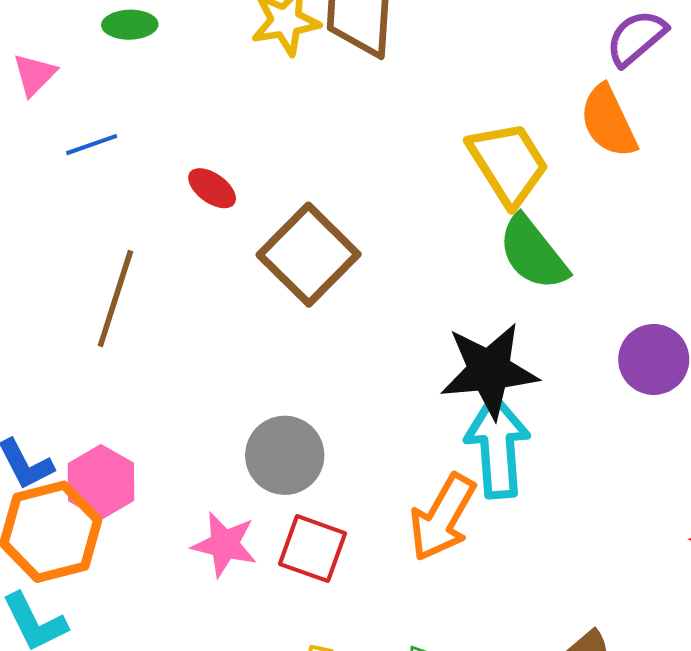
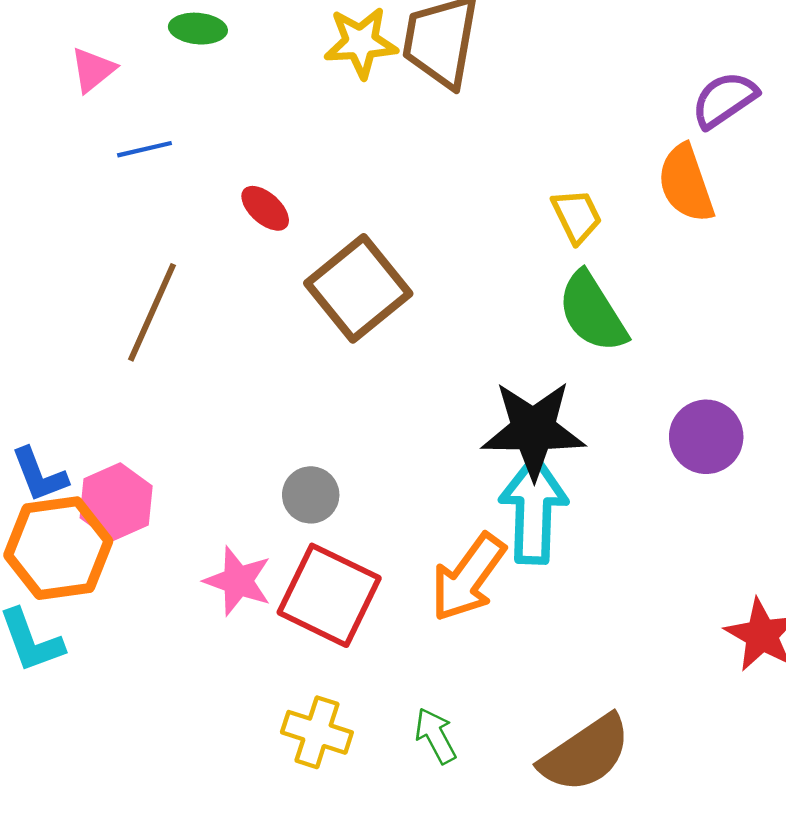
yellow trapezoid: (508, 163) -> (577, 216), size x0.6
gray circle: (285, 455) -> (311, 495), size x0.7
red square: (313, 549) -> (329, 595), size x1.4

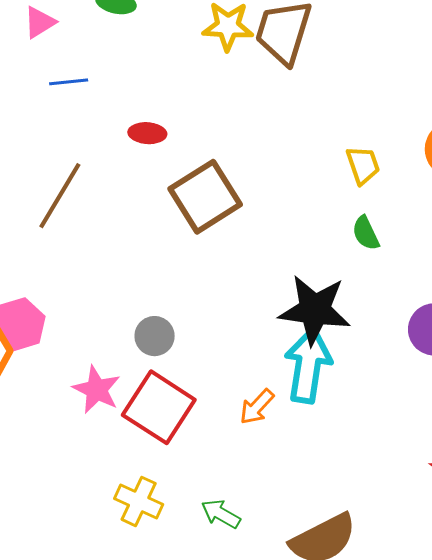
red ellipse: (265, 208) -> (147, 133), turned -45
green semicircle: (592, 312) -> (366, 233), size x0.6
orange arrow: (468, 577) -> (257, 407), size x0.6
green arrow: (436, 736) -> (221, 514), turned -39

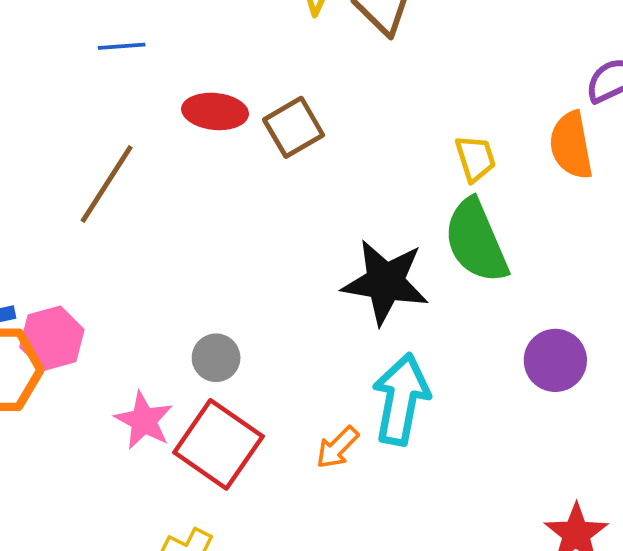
red ellipse: (147, 133) -> (215, 111), size x1.4
brown square: (205, 197) -> (294, 127), moved, size x0.7
green semicircle: (366, 233) -> (476, 241), size x2.0
black star: (315, 310) -> (385, 282), moved

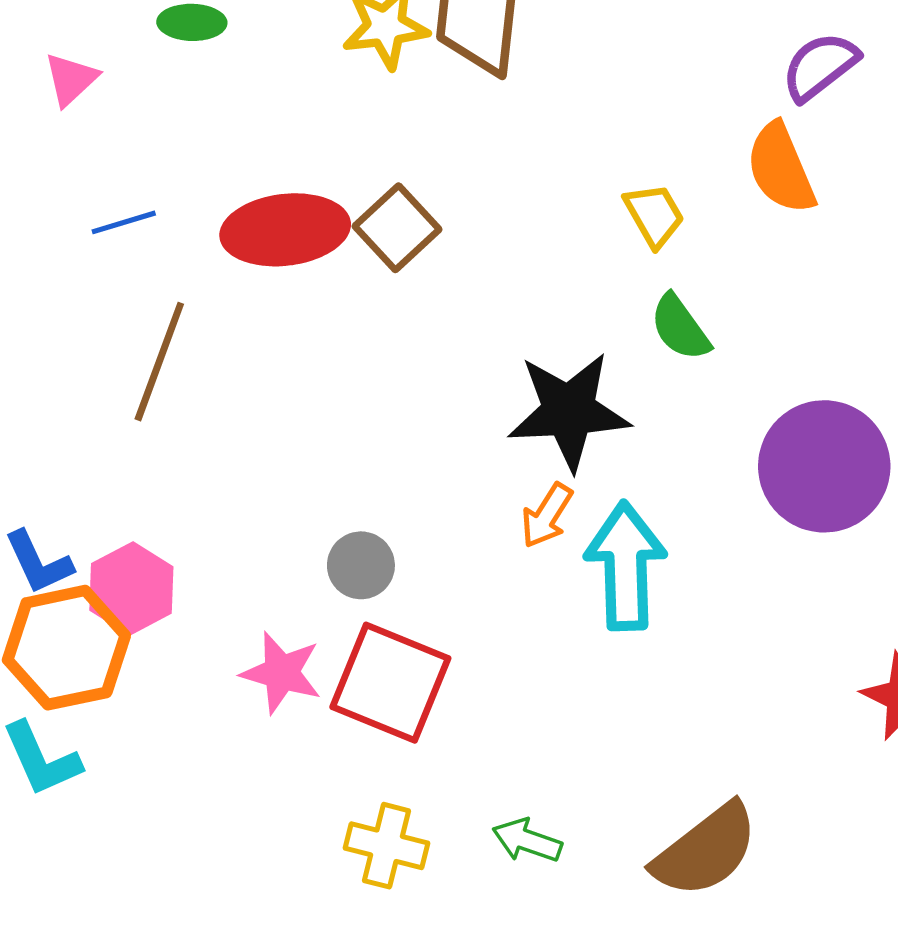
blue line: (122, 46) -> (124, 222), moved
red ellipse: (215, 111) -> (285, 230), size x1.4
green semicircle: (476, 241) -> (680, 328), size x0.6
purple circle: (555, 360) -> (824, 466), size x1.5
orange arrow: (337, 447) -> (547, 516), moved

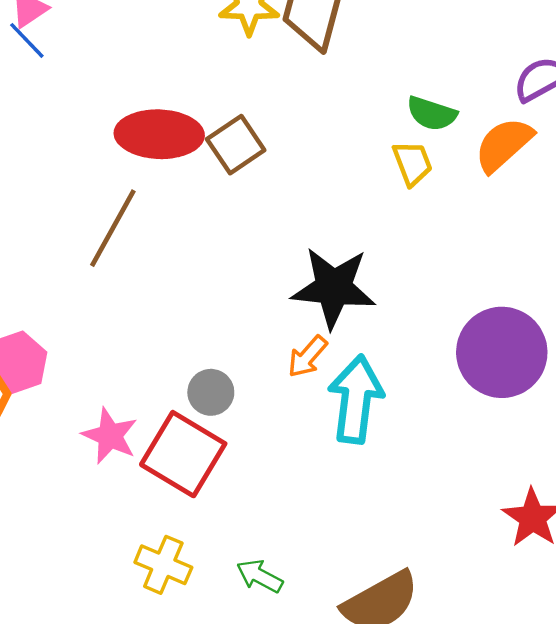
orange semicircle: (781, 168) -> (504, 145), turned 62
blue line: (124, 222) -> (27, 40), moved, turned 54
green semicircle: (680, 328) -> (432, 113), moved, turned -45
brown line: (159, 362) -> (113, 228), moved
gray circle: (361, 565) -> (211, 392), moved

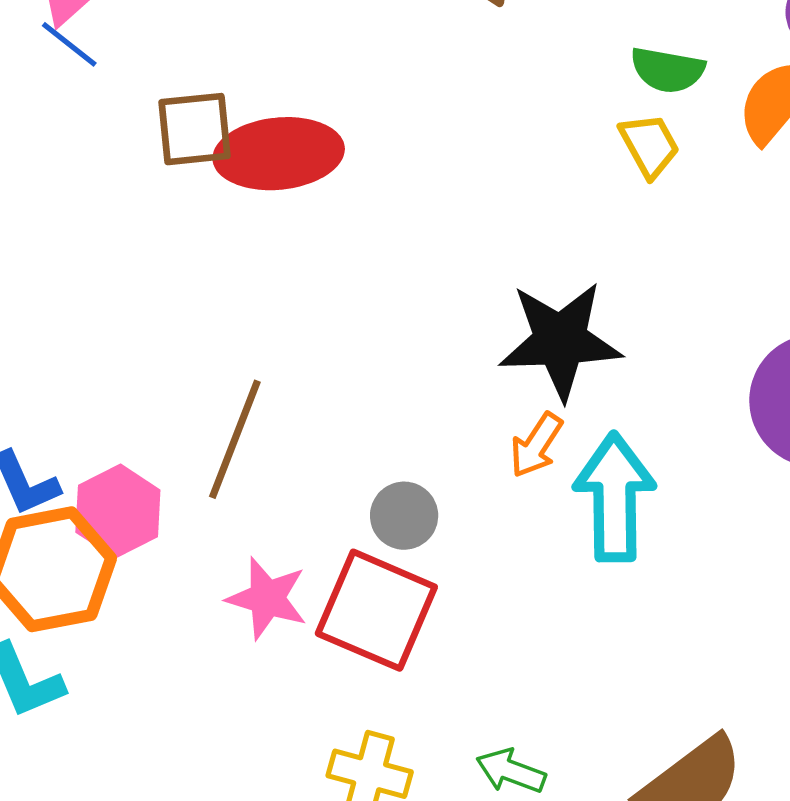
brown square: (236, 145) -> (194, 129), moved, turned 36
brown line: (113, 228) -> (235, 439), moved

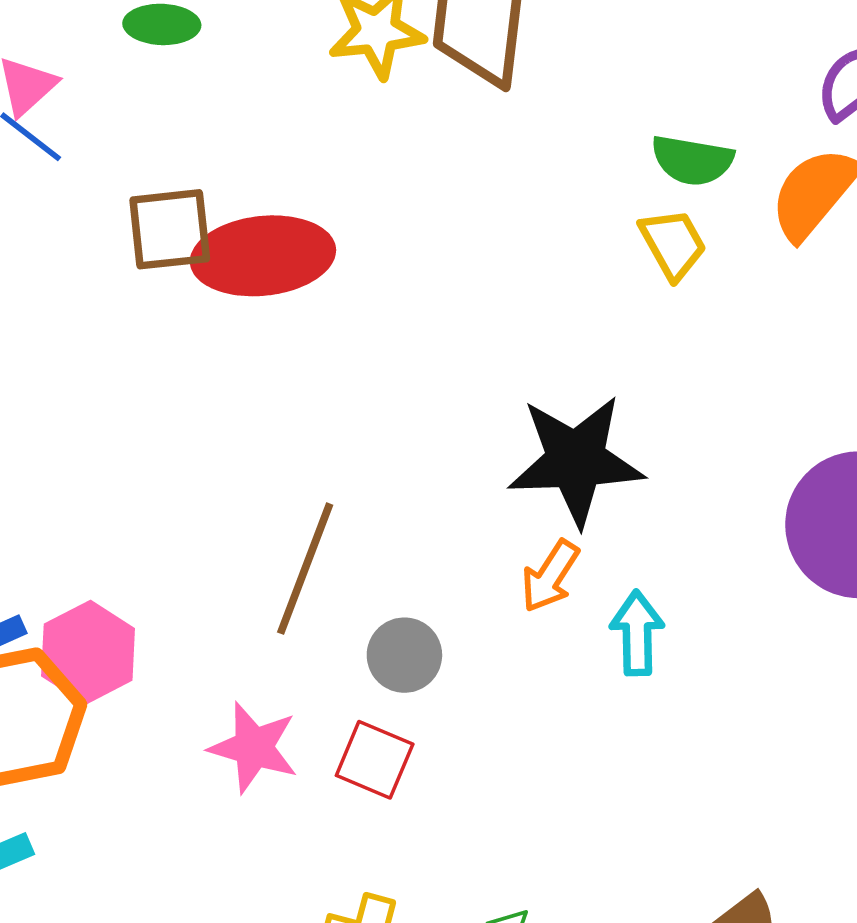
brown line: (235, 439) -> (305, 569), moved
cyan arrow: (615, 497) -> (637, 633), size x0.6
red square: (376, 610) -> (375, 760), size x0.6

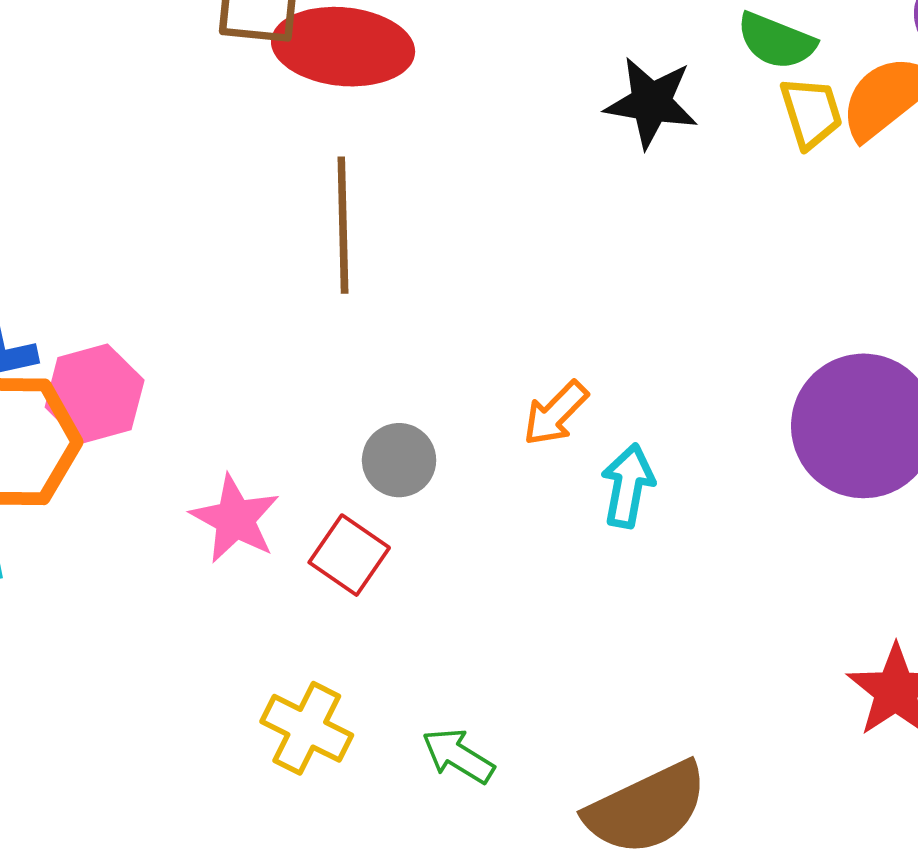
yellow trapezoid: (673, 244) -> (811, 113), moved
black star: (576, 460) -> (651, 102), moved, size x0.7
brown line: (305, 569) -> (343, 225), moved, turned -34

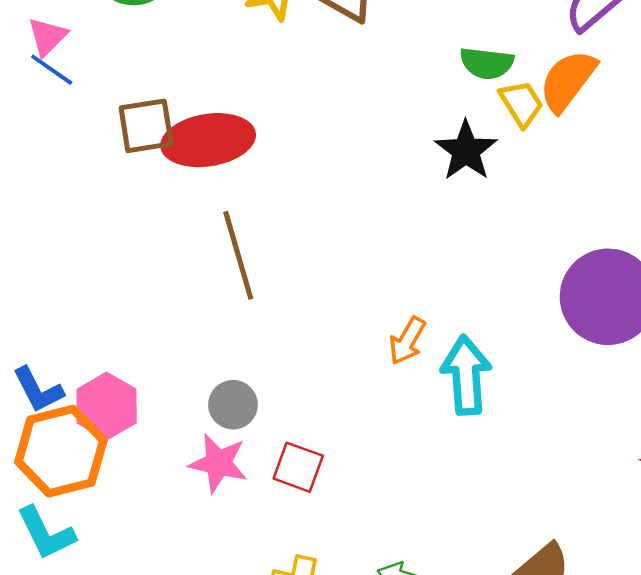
black star: (651, 102) -> (466, 151), moved, turned -30
gray circle: (399, 460) -> (233, 405), moved
cyan arrow: (628, 486) -> (466, 375), size x1.4

